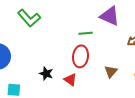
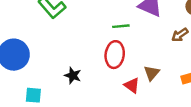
red triangle: (70, 80) -> (132, 85), moved

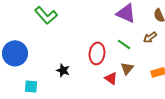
green line: (121, 26) -> (124, 44), moved, turned 40

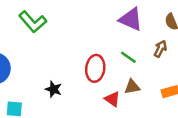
brown arrow: (150, 37) -> (160, 49), turned 152
brown triangle: (127, 68) -> (132, 87), turned 40

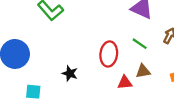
red triangle: (112, 99) -> (125, 83), turned -42

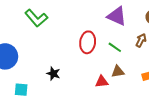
red ellipse: (109, 54) -> (88, 42), moved

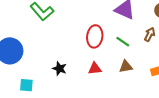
red triangle: (102, 82) -> (95, 69), moved

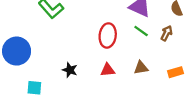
green line: (123, 42) -> (141, 31), moved

